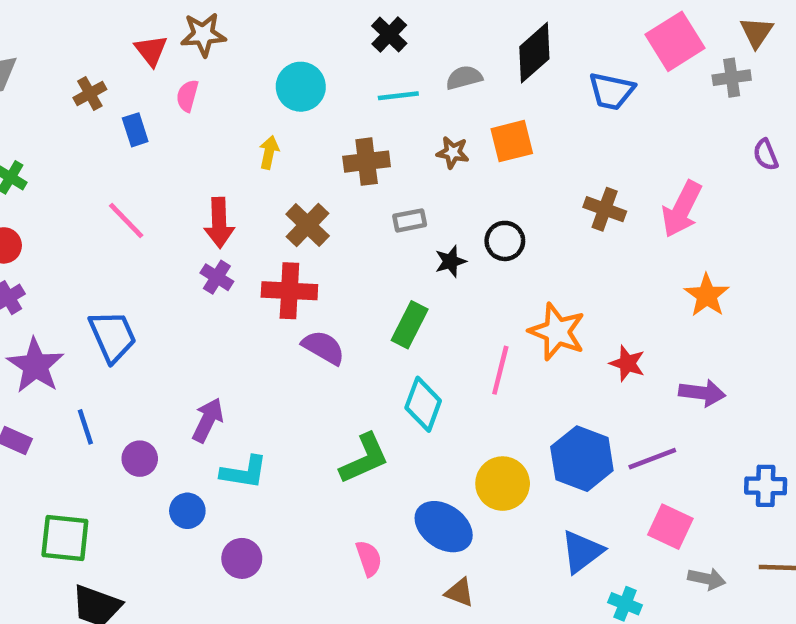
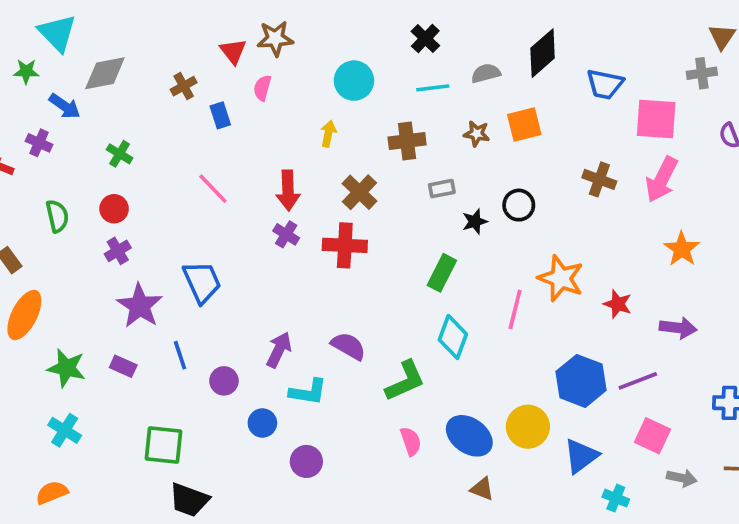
pink square: (675, 41) -> (656, 119), moved, turned 36
purple semicircle: (323, 347) -> (348, 346), moved
yellow circle: (503, 484) -> (528, 427), moved
pink semicircle: (369, 558) -> (411, 441), moved

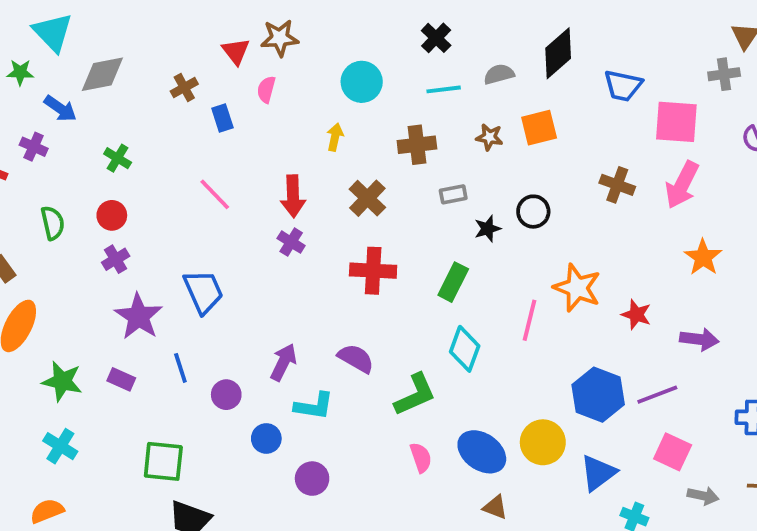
red cross: (345, 245) -> (373, 271), moved

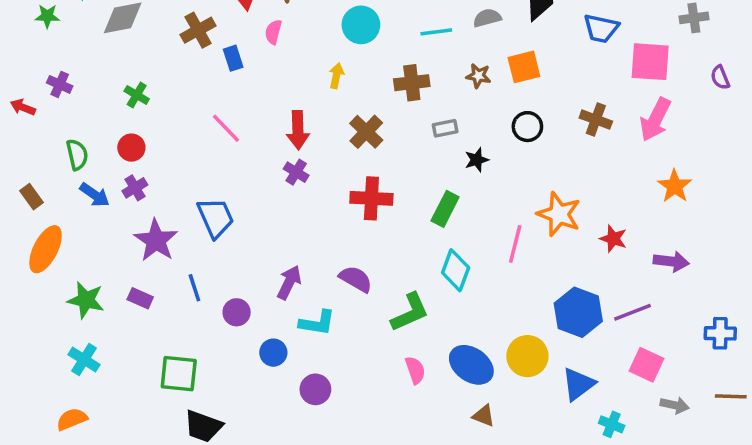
brown cross: (184, 88) -> (198, 30), size x1.4
blue arrow: (60, 109) -> (95, 195), moved
black circle: (533, 212) -> (527, 127), moved

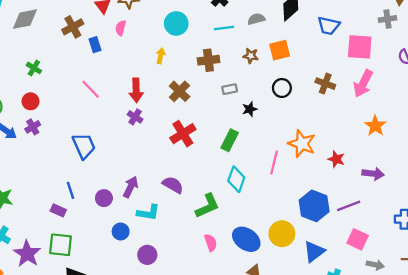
red cross: (371, 198) -> (183, 134), turned -35
purple star: (156, 240) -> (27, 254), moved
purple rectangle: (140, 298) -> (58, 210), moved
purple circle: (237, 312) -> (104, 198), moved

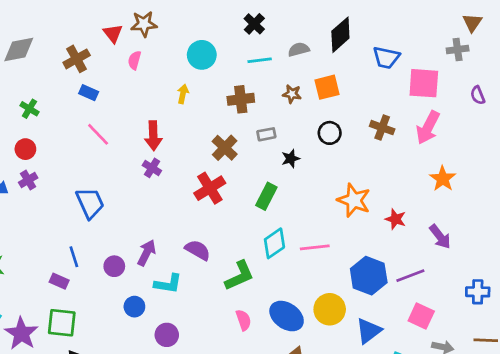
blue rectangle: (95, 45) -> (89, 93), moved, turned -48
brown cross: (180, 91) -> (225, 148), moved
pink line: (274, 163) -> (315, 247), moved, turned 70
purple arrow: (373, 174) -> (440, 237), turned 45
cyan diamond: (236, 179) -> (274, 243), turned 35

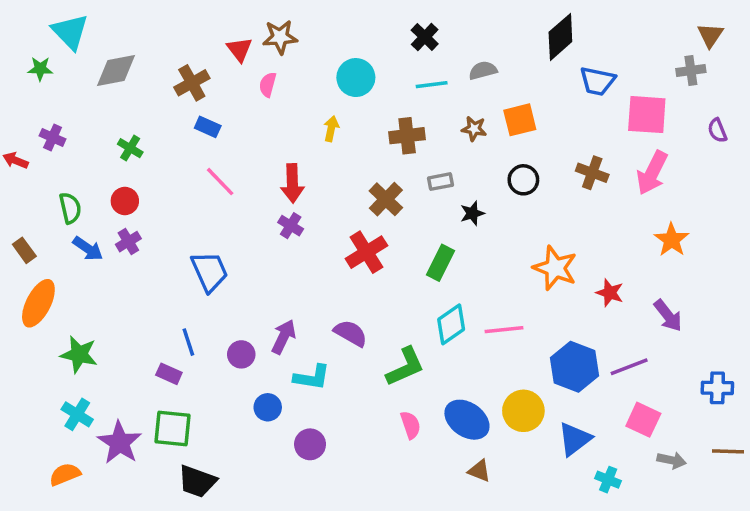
black diamond: (340, 35) -> (560, 37), moved

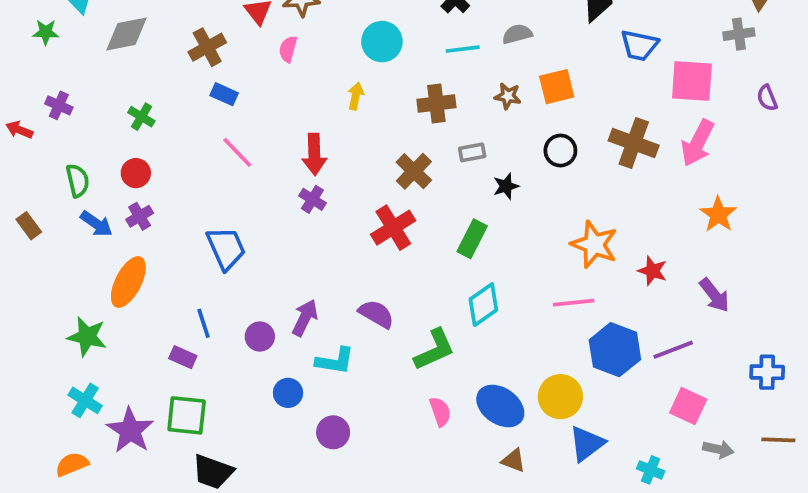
brown cross: (592, 173) -> (634, 143), size x1.4
orange ellipse: (38, 303) -> (128, 282), moved
pink line: (504, 330) -> (574, 303), moved
blue triangle: (575, 439) -> (587, 444), moved

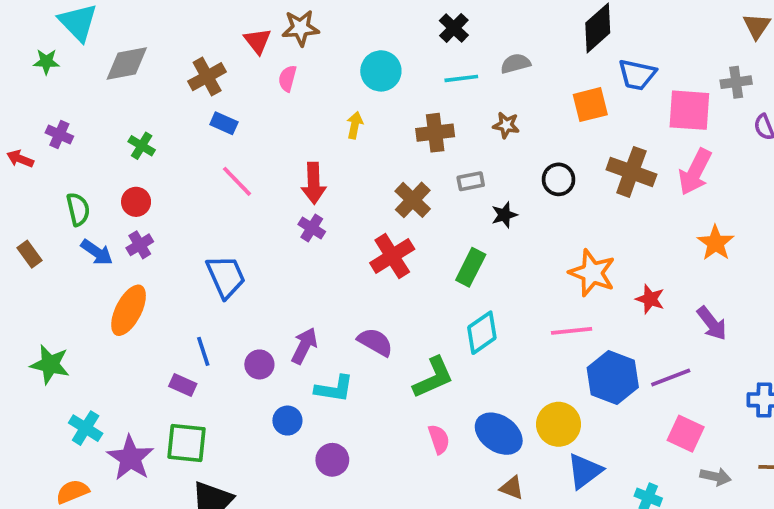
gray cross: (739, 34) -> (736, 82), moved
orange square: (557, 87) -> (590, 105), moved
green star: (87, 337) -> (50, 364), moved

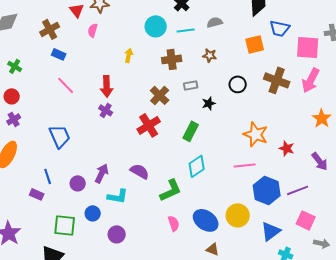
cyan circle: (381, 71) -> (156, 26), moved
green square: (187, 443) -> (65, 225), moved
blue triangle: (585, 471) -> (271, 231), moved

